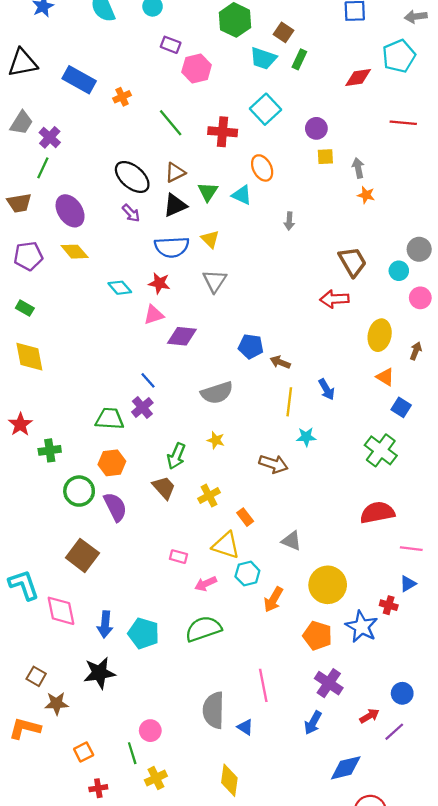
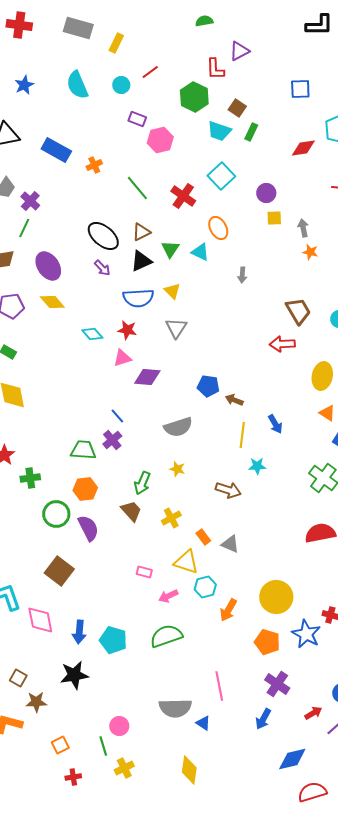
red cross: (223, 132) -> (183, 196), turned 30
gray triangle: (291, 541) -> (230, 544), moved
gray semicircle: (214, 710) -> (175, 708), turned -92

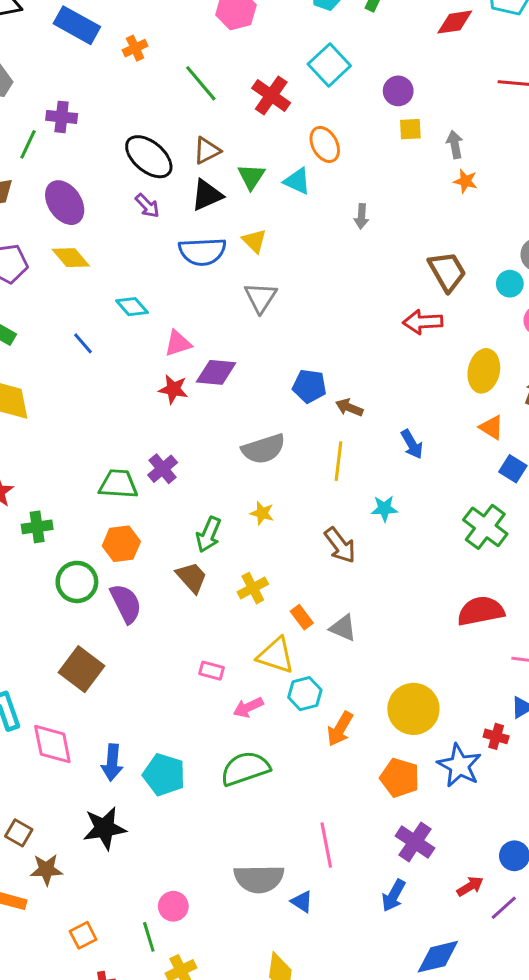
purple cross: (30, 201) -> (62, 117), moved, turned -36
red star: (127, 330) -> (173, 389), moved
blue line: (117, 416) -> (83, 343), moved
yellow line: (242, 435) -> (338, 461), moved
brown arrow: (228, 490) -> (340, 545), turned 35

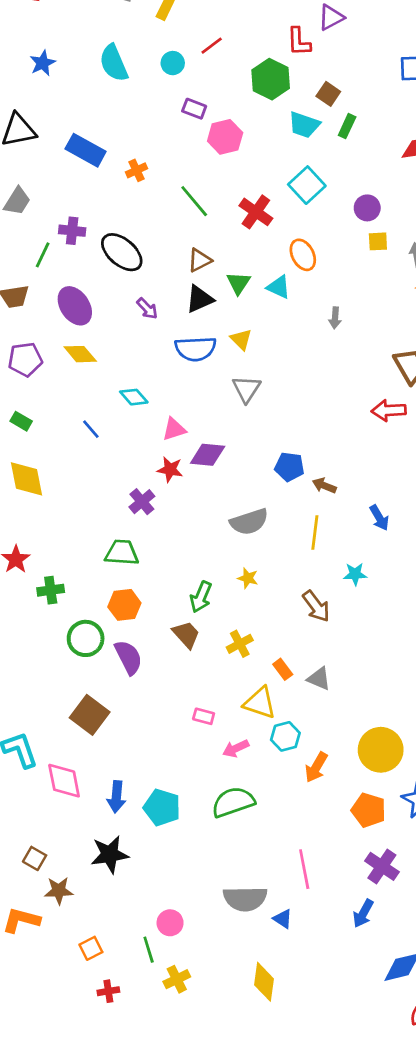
black ellipse: (149, 157) -> (122, 252), moved
purple cross: (163, 469) -> (142, 502), moved

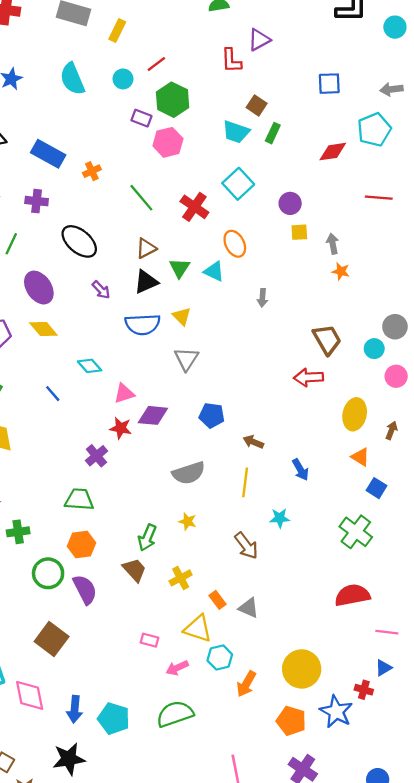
green hexagon: (271, 79) -> (173, 100), moved
purple cross: (72, 231) -> (37, 201), moved
blue pentagon: (289, 467) -> (212, 415), moved

